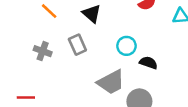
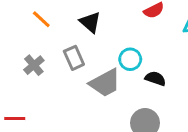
gray cross: (43, 51) -> (34, 65), turned 30
gray trapezoid: (111, 82) -> (105, 83), moved

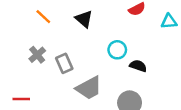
gray rectangle: (74, 58) -> (64, 63), moved
gray trapezoid: (105, 83) -> (89, 88), moved

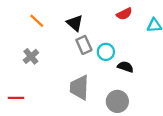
gray rectangle: (64, 63) -> (84, 45), moved
gray trapezoid: (89, 88) -> (79, 88), turned 120

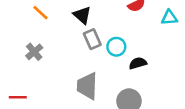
black semicircle: (125, 67) -> (138, 63), turned -35

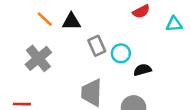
black triangle: (82, 15) -> (71, 22), moved, turned -42
gray cross: (34, 52) -> (38, 58), size x1.5

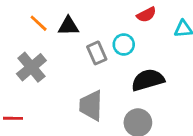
cyan circle: (121, 53) -> (124, 44), moved
black semicircle: (142, 70) -> (148, 80), size x1.6

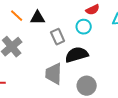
cyan circle: (124, 44) -> (84, 27), moved
black semicircle: (148, 80) -> (77, 55), moved

